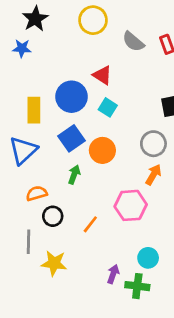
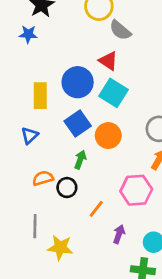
gray semicircle: (133, 42) -> (120, 30), moved
cyan square: (108, 107) -> (114, 93), size x1.5
blue triangle: (23, 150) -> (30, 136), size x0.6
black circle: (53, 216) -> (67, 188), moved
purple arrow: (113, 274) -> (119, 234), moved

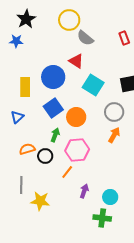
cyan square: (114, 93) -> (93, 85), moved
pink hexagon: (136, 190) -> (77, 150), moved

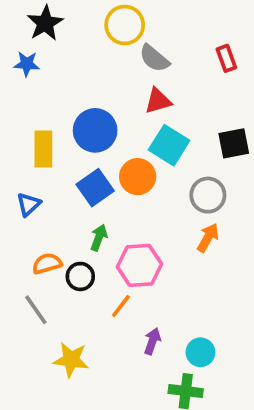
red triangle: (76, 61) -> (158, 101), moved, turned -49
orange circle: (76, 117) -> (138, 177), moved
gray line: (21, 185) -> (36, 310), moved, turned -36

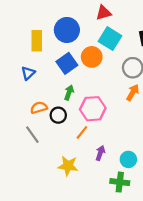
yellow star: (71, 360) -> (68, 166), moved

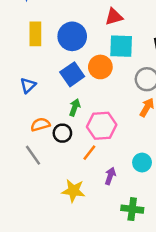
cyan square: (110, 39) -> (121, 46), turned -30
yellow rectangle: (37, 41) -> (35, 34), moved
cyan circle: (128, 159) -> (142, 163), moved

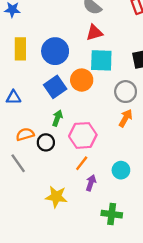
blue triangle: (28, 85) -> (13, 97), turned 42
orange line: (89, 153) -> (82, 163), moved

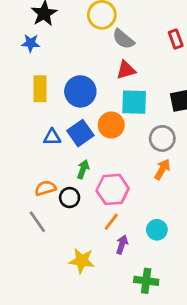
blue triangle: (13, 97) -> (52, 137), moved

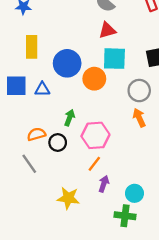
blue circle: (80, 91) -> (67, 63), moved
blue square: (80, 133) -> (16, 86), moved, turned 35
orange arrow: (162, 169) -> (139, 118), turned -54
cyan circle: (157, 230) -> (134, 193), moved

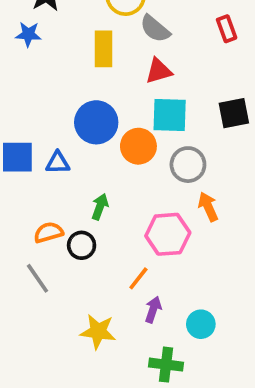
yellow rectangle: (32, 47) -> (104, 49), moved
gray circle: (139, 91) -> (188, 165), moved
pink hexagon: (95, 135) -> (168, 234), moved
green cross: (125, 216) -> (166, 365), moved

